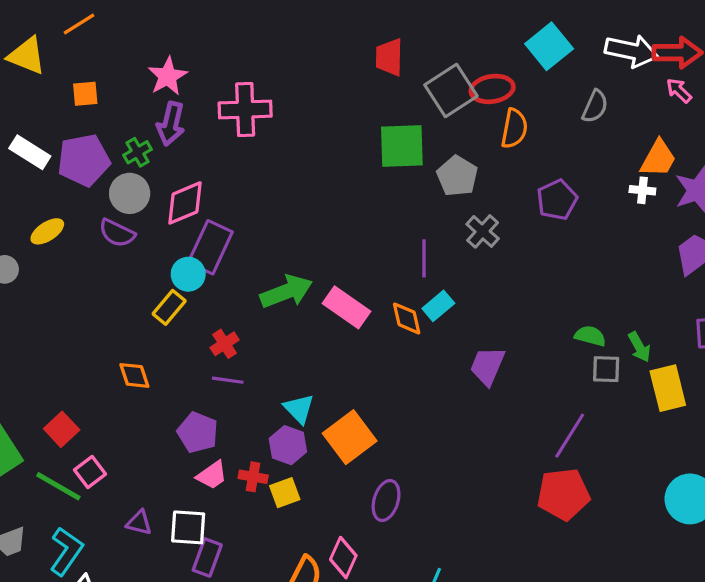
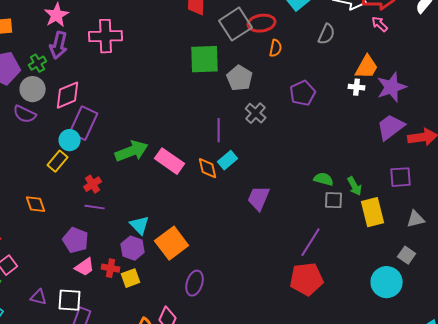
orange semicircle: (514, 129) -> (276, 48), size x0.7

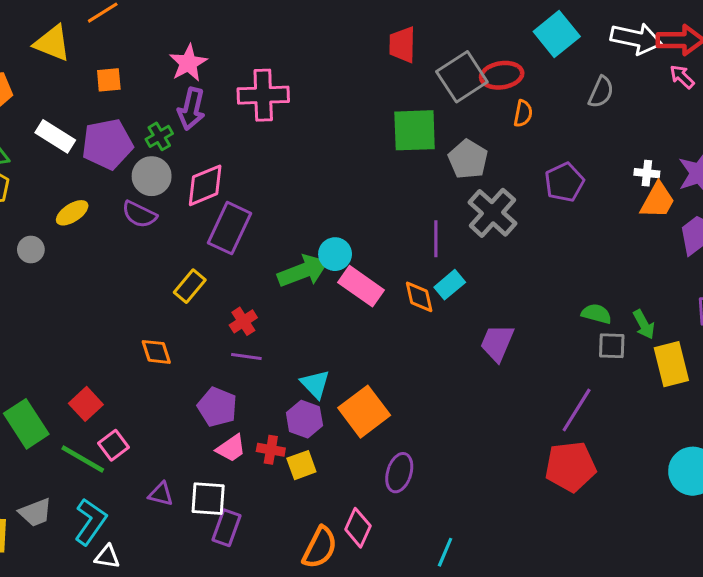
orange trapezoid: (367, 67) -> (658, 201), moved
gray cross: (256, 113) -> (492, 213), size x1.5
cyan circle: (70, 140) -> (335, 254), moved

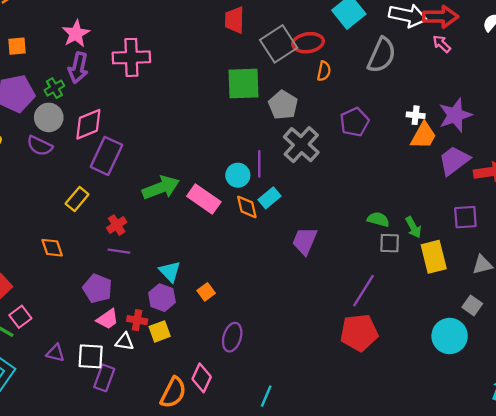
gray semicircle: (601, 92) -> (382, 55), size x1.5
cyan circle: (335, 254) -> (238, 175), moved
orange square: (364, 412) -> (206, 292), size x0.5
white triangle: (107, 557) -> (125, 342), moved

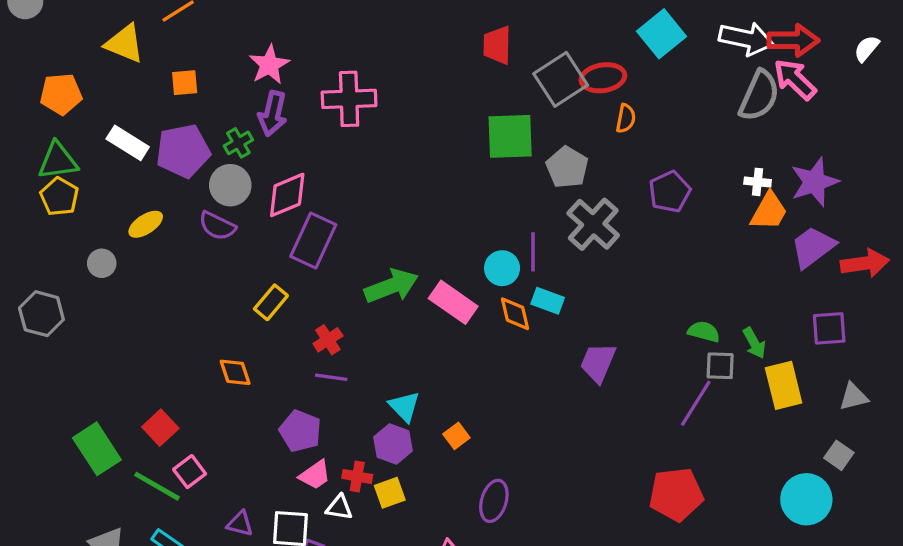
pink arrow: (442, 44) -> (795, 79), size x1.6
gray semicircle: (382, 55) -> (759, 96), moved
cyan rectangle: (270, 198) -> (548, 301), turned 60
purple line: (364, 291) -> (696, 403), moved

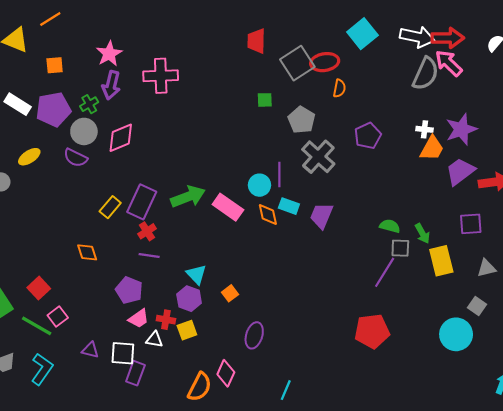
green square: (510, 136) -> (265, 100), size x0.5
purple rectangle: (313, 241) -> (142, 202), moved
purple trapezoid: (598, 363) -> (321, 216), moved

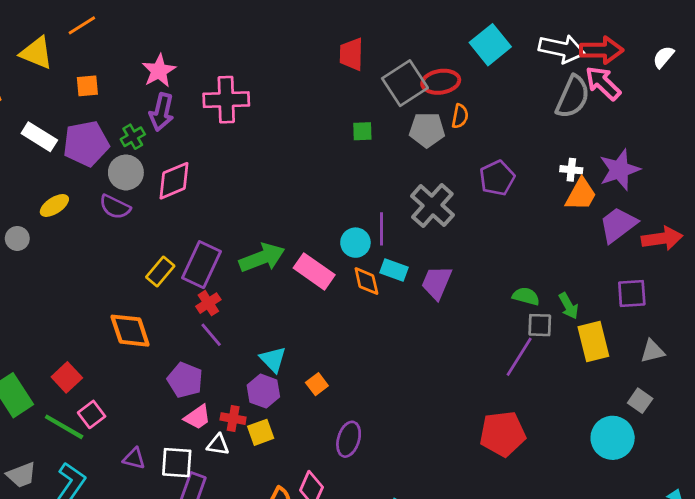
gray pentagon: (302, 120) -> (427, 130), moved, turned -30
orange diamond: (87, 252) -> (130, 331), size x1.5
purple line: (149, 256) -> (211, 335), turned 42

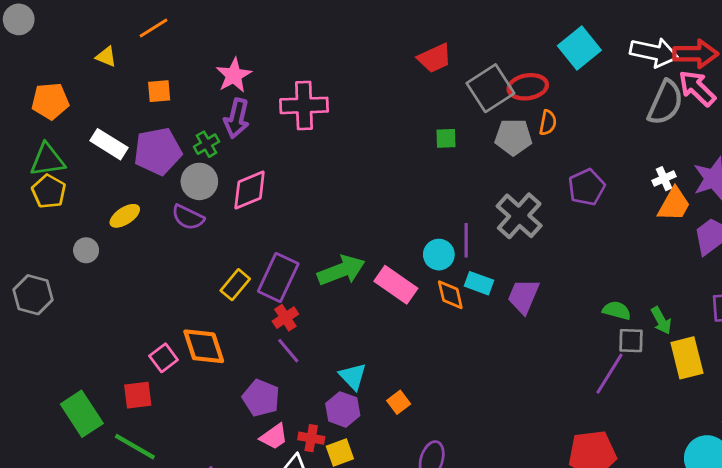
yellow triangle: (37, 53) -> (106, 57), size x0.6
red trapezoid: (351, 54) -> (435, 58), turned -116
white cross: (571, 170) -> (664, 179), turned -30
red square: (67, 377) -> (138, 395), turned 36
pink square: (92, 414) -> (164, 358), moved

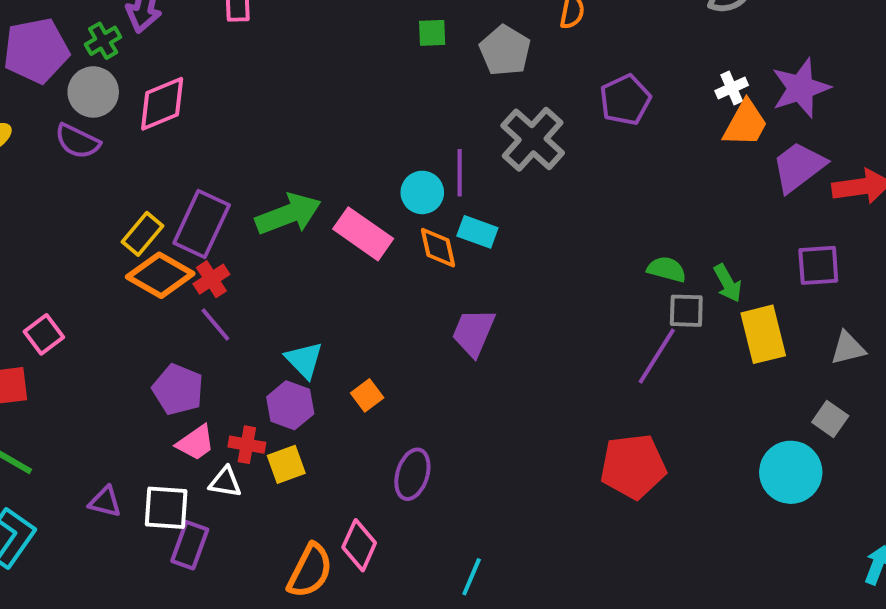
gray pentagon: (513, 137) -> (505, 51), moved, turned 30
purple trapezoid: (523, 296) -> (474, 332), moved
orange diamond: (204, 346) -> (160, 275), moved, turned -42

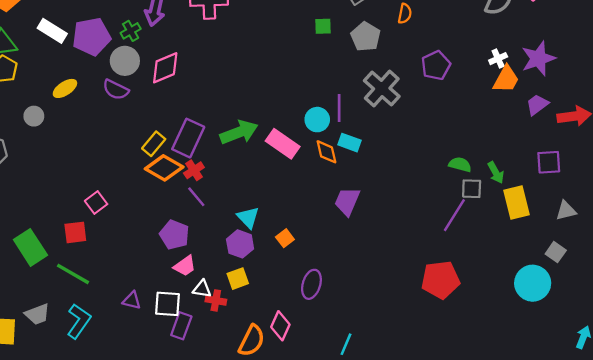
purple trapezoid: (799, 167) -> (537, 105), size x0.7
red cross: (247, 445) -> (216, 300), moved

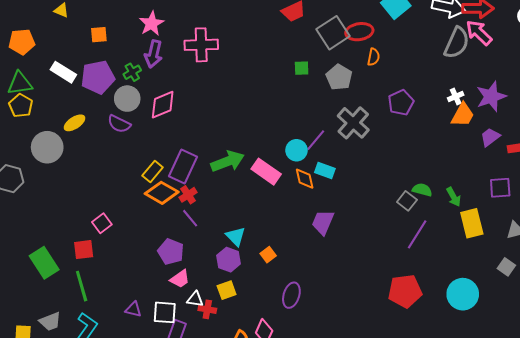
purple line: (339, 108) -> (316, 140), turned 40
gray circle: (34, 116) -> (47, 147), size x1.8
gray square: (472, 189) -> (407, 201), moved, turned 36
green line: (73, 274) -> (82, 286), turned 44
cyan circle: (533, 283) -> (463, 294), moved

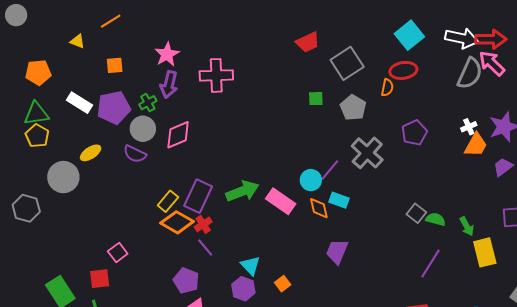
red ellipse: (359, 32) -> (403, 70), moved
gray square: (407, 201) -> (416, 213), moved

